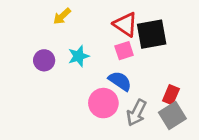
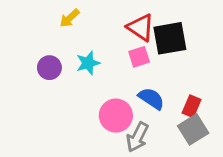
blue semicircle: (120, 81) -> (151, 99), moved
gray arrow: (136, 113) -> (137, 137), moved

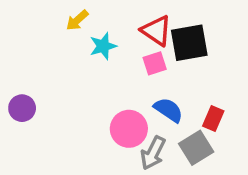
cyan star: (88, 63) -> (103, 46), moved
purple circle: (49, 68) -> (22, 108), moved
gray square: (193, 129) -> (196, 148), moved

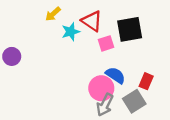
red triangle: (156, 31) -> (92, 21), moved
purple circle: (22, 108) -> (12, 56), moved
pink circle: (129, 129) -> (101, 88), moved

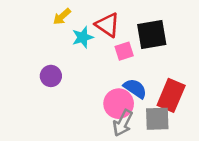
purple circle: (12, 56) -> (51, 76), moved
red rectangle: (146, 81) -> (171, 95), size x1.6
gray square: (134, 101) -> (157, 119), turned 30

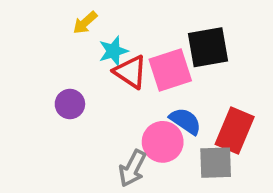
red triangle: (108, 25) -> (130, 72), moved
pink square: (124, 51) -> (170, 70), size x1.6
gray arrow: (123, 123) -> (132, 168), moved

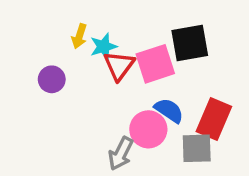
yellow arrow: (85, 23) -> (79, 36), moved, turned -30
red triangle: (130, 72) -> (119, 66), turned 32
purple circle: (70, 104) -> (52, 79), moved

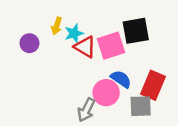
red triangle: (119, 66) -> (85, 47), turned -35
purple circle: (52, 79) -> (29, 43), moved

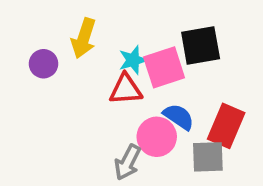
yellow arrow: (57, 26) -> (84, 38), size x1.5
cyan star: (74, 33) -> (133, 60), moved
red triangle: (85, 47) -> (126, 89), moved, turned -35

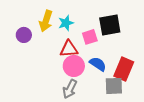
cyan star: (133, 60) -> (66, 23), moved
pink square: (164, 67) -> (90, 37), size x0.7
pink circle: (157, 137) -> (74, 66), moved

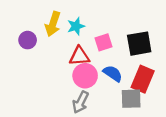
black square: (110, 25) -> (139, 44), moved

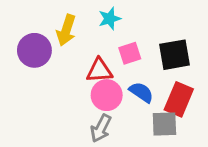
cyan star: (76, 26) -> (110, 19), moved
purple circle: (28, 40) -> (34, 50), size x1.5

